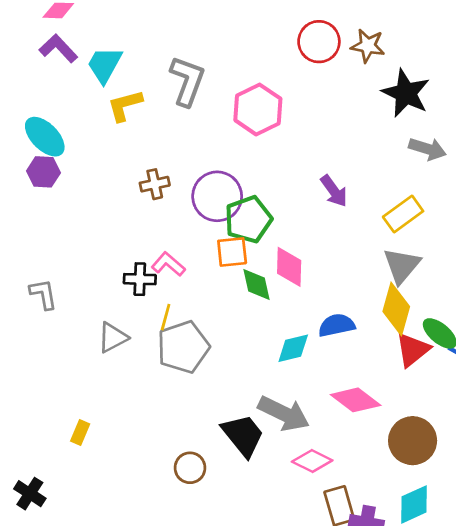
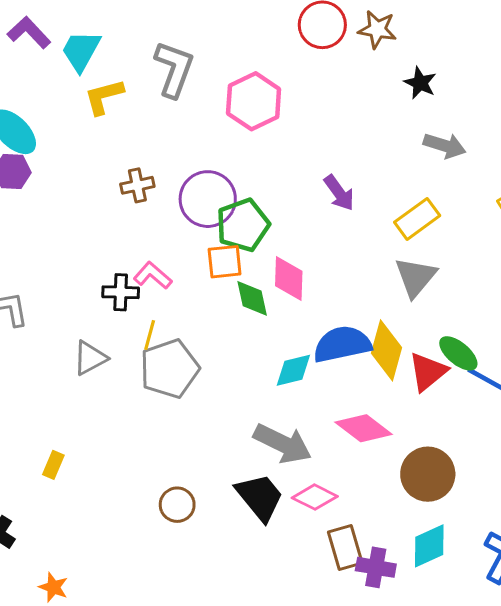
black star: (406, 93) -> (420, 83), size x0.6
yellow diamond: (396, 309) -> (387, 350), moved
blue semicircle: (337, 325) -> (342, 344), size x1.4
black trapezoid: (243, 435) -> (260, 497), moved

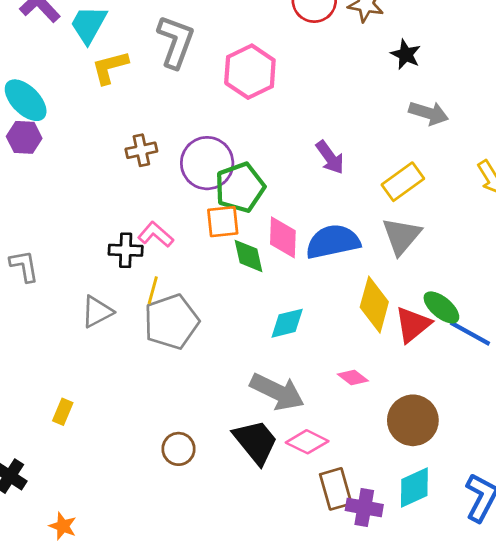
blue semicircle: (342, 344) -> (333, 242), moved
pink diamond: (364, 428) -> (353, 377), size x0.6

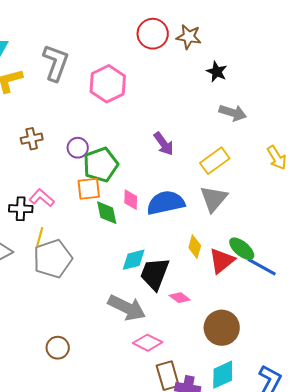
purple circle: (207, 163) -> (78, 148), size x0.6
pink diamond: (283, 237) -> (131, 200), size x0.7
yellow diamond: (374, 305) -> (195, 247), size x0.6
black trapezoid: (256, 442) -> (155, 274), moved, turned -120

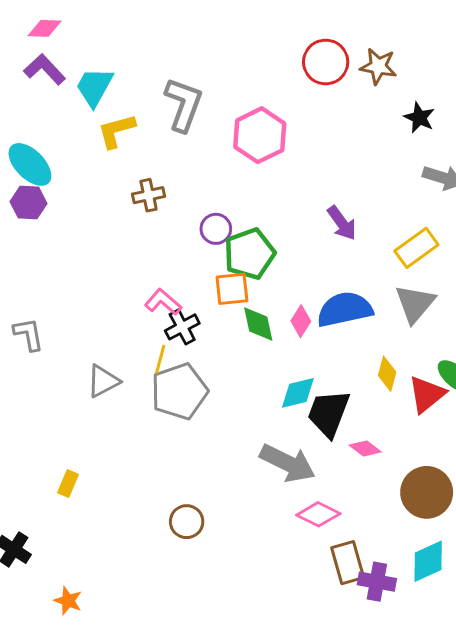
brown cross: (32, 139) -> (149, 195), moved
pink diamond: (131, 200) -> (301, 321), moved, turned 30
black cross: (21, 209) -> (182, 327), moved, turned -30

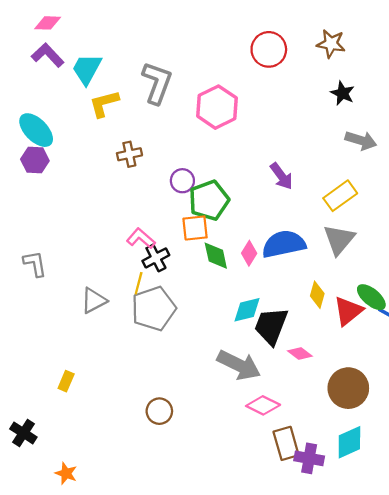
brown star: (378, 66) -> (331, 44), moved

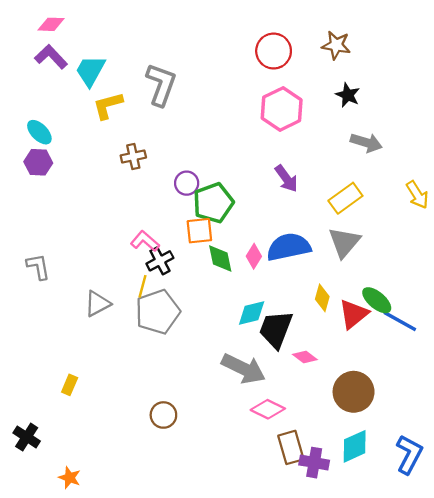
pink hexagon: (217, 107) -> (282, 109), moved
cyan ellipse: (36, 130) -> (39, 132), size x0.7

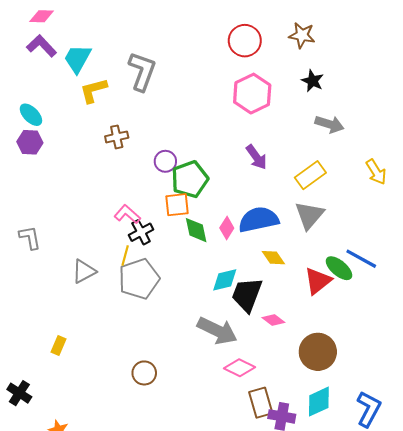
yellow diamond: (322, 298) -> (273, 258), moved, turned -50
blue line: (400, 321) -> (361, 259), moved

